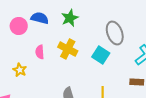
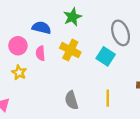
blue semicircle: (40, 18) -> (41, 28), moved
pink circle: (19, 26) -> (18, 46), moved

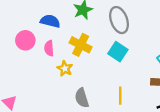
gray ellipse: (121, 33) -> (119, 20), moved
yellow star: (19, 72) -> (65, 69), moved

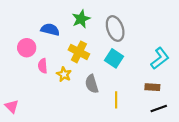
pink semicircle: (49, 48) -> (43, 66), moved
gray semicircle: (82, 98) -> (92, 84), moved

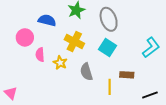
brown rectangle: (152, 87) -> (127, 75), moved

